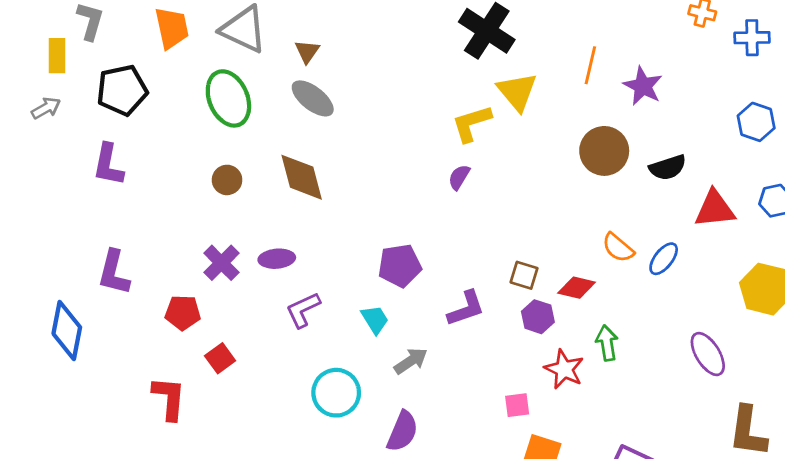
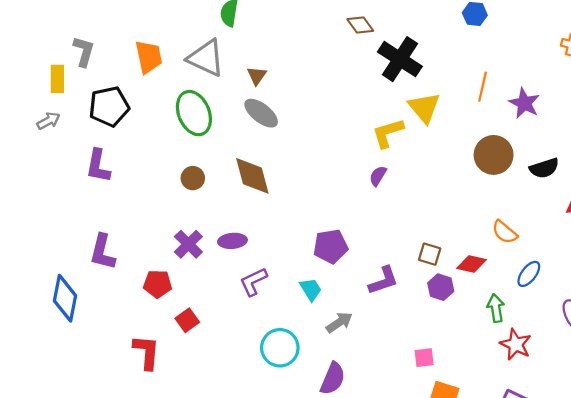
blue ellipse: (664, 259) -> (529, 274), moved
red star: (564, 369) -> (516, 344), moved

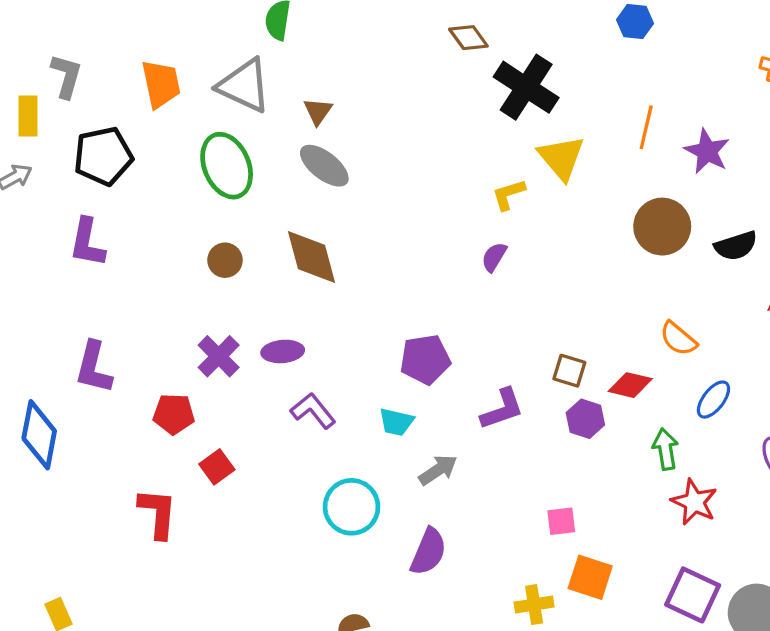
yellow L-shape: (388, 133) -> (508, 195), size x0.7
purple L-shape: (253, 282) -> (313, 411), turned 76
cyan trapezoid: (311, 289) -> (396, 422), turned 135

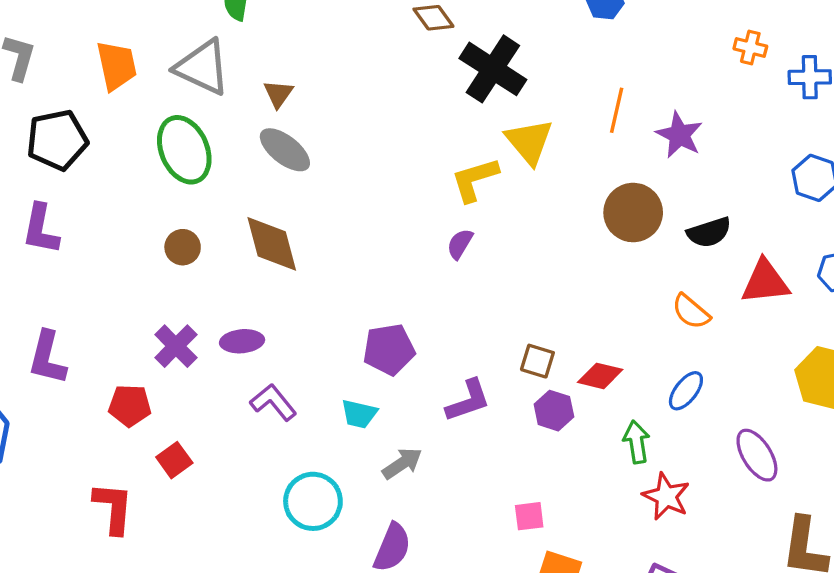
yellow L-shape: (508, 195) -> (475, 180), size x1.4
orange semicircle: (678, 339) -> (691, 312), moved

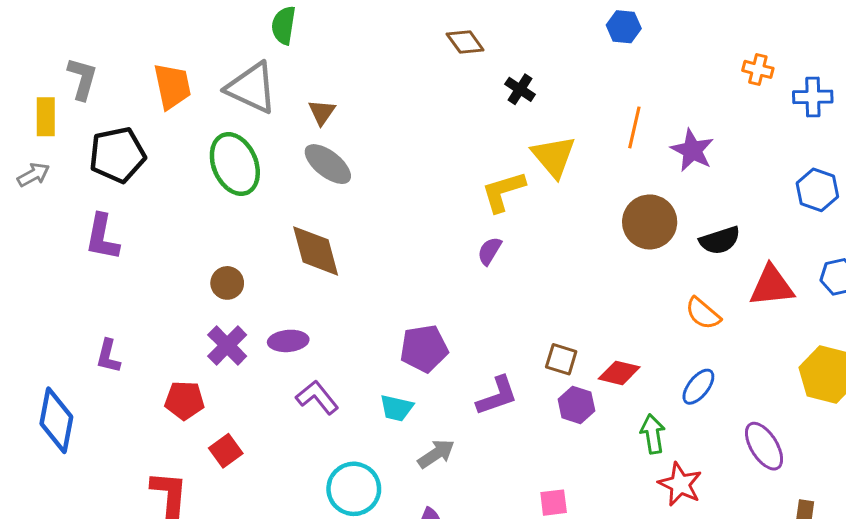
black cross: (493, 69) -> (520, 89), size x0.5
brown circle: (183, 247) -> (227, 283), moved
purple L-shape: (47, 358) -> (108, 356), size x0.7

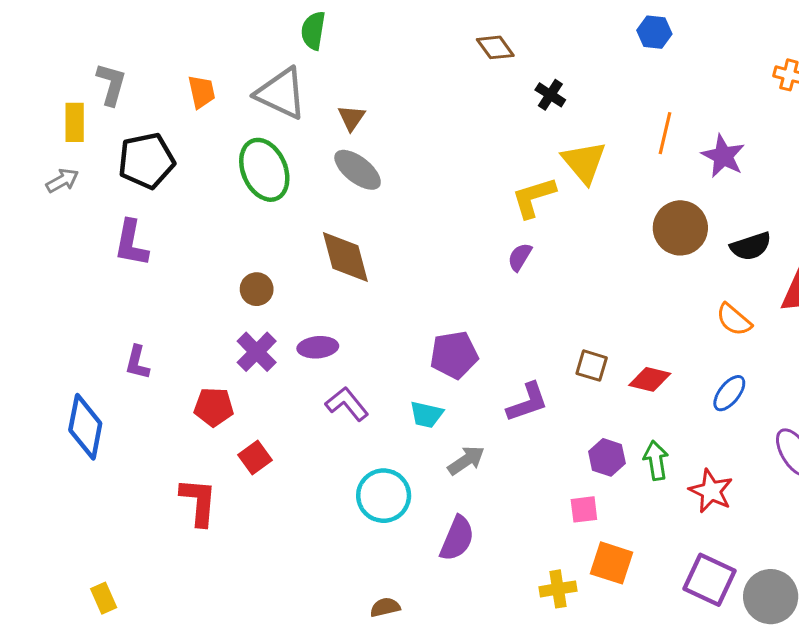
orange trapezoid: (172, 86) -> (202, 92), size x0.7
purple hexagon: (576, 405) -> (607, 457), moved
green arrow: (653, 434) -> (656, 460), moved

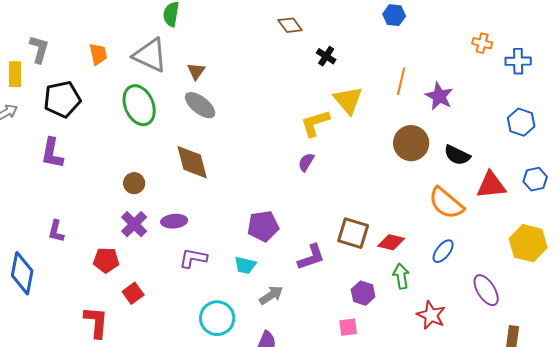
black semicircle: (751, 246) -> (457, 155), turned 44
orange semicircle: (734, 320) -> (446, 203), size x1.5
brown square: (592, 366) -> (353, 233), size x1.5
purple L-shape: (347, 404) -> (193, 258), turned -40
green arrow: (656, 460) -> (401, 276), moved

